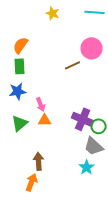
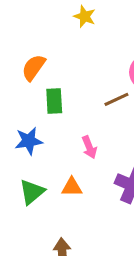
green rectangle: (20, 66) -> (54, 101), moved
pink arrow: (41, 104) -> (89, 147), moved

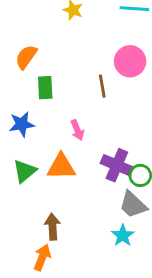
brown line: (116, 99) -> (102, 86), turned -75
orange triangle: (72, 187) -> (61, 167), size x1.5

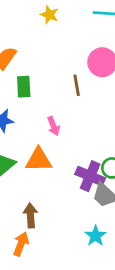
purple cross: (117, 165) -> (90, 176), moved
cyan star: (123, 235) -> (96, 236), moved

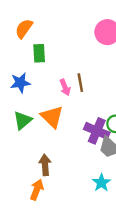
brown line: (77, 85) -> (80, 83), moved
orange triangle: (39, 160) -> (52, 117), turned 45

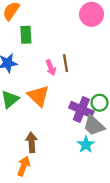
cyan star: (101, 183) -> (86, 145), moved

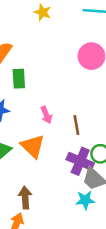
brown line: (65, 63) -> (76, 125), moved
cyan star: (86, 145) -> (85, 200), turned 30

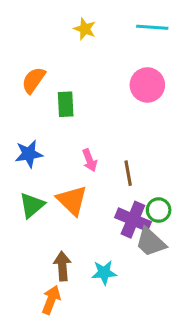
green rectangle: (19, 79) -> (66, 104), moved
cyan star: (85, 200) -> (104, 273), moved

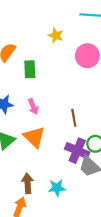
yellow star: (85, 29) -> (56, 35), moved
pink arrow: (90, 160) -> (33, 107), moved

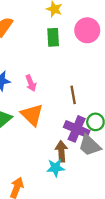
green rectangle: (30, 69) -> (53, 37), moved
brown arrow: (28, 183) -> (61, 151), moved

